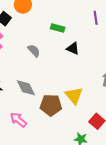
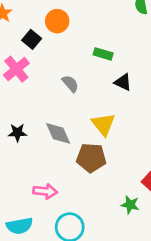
yellow triangle: (74, 96) -> (103, 124), moved
pink arrow: (18, 120) -> (45, 191), moved, turned 144

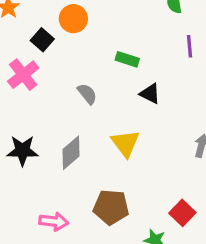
black star: (17, 133) -> (22, 151), size x1.4
gray diamond: (58, 133) -> (71, 153), turned 72
brown pentagon: (91, 158) -> (111, 207), moved

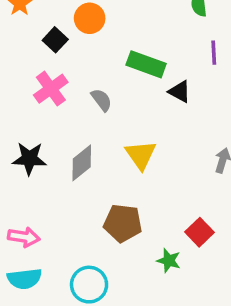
green rectangle: (127, 59) -> (146, 64), size x1.5
pink cross: (23, 75) -> (51, 89), moved
black triangle: (150, 94) -> (180, 92), moved
pink arrow: (54, 221) -> (24, 237), moved

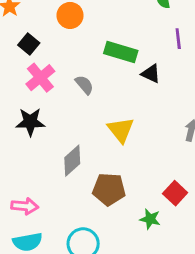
black square: (55, 40) -> (29, 44), moved
black star: (29, 159) -> (30, 122), moved
gray diamond: (82, 163) -> (72, 161), moved

